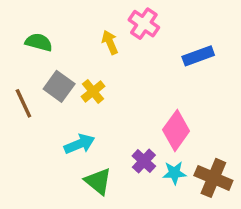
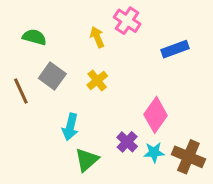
yellow cross: (93, 91) -> (97, 81), moved
cyan arrow: (79, 144) -> (70, 127), turned 125
green triangle: (98, 181) -> (87, 160), turned 40

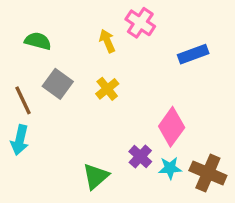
cyan arrow: (70, 127) -> (20, 140), moved

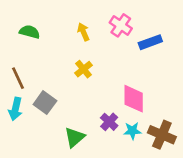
pink cross: (140, 23) -> (121, 25), moved
gray square: (58, 84) -> (45, 103), moved
pink diamond: (172, 127) -> (134, 99), turned -36

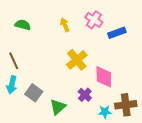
yellow cross: (84, 69) -> (77, 60), moved, size x1.5
gray square: (45, 103) -> (34, 93), moved
cyan star: (132, 131) -> (105, 112), moved
brown cross: (162, 135) -> (126, 105), turned -30

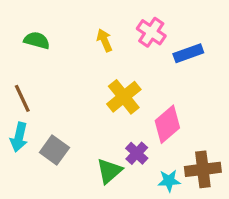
pink diamond: (104, 77) -> (167, 124), turned 50
green triangle: (58, 107) -> (109, 171), moved

